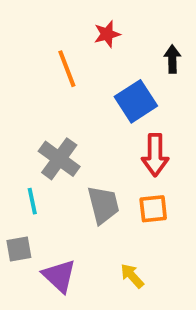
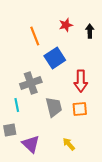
red star: (107, 34) -> (66, 25), moved
blue square: (136, 101) -> (55, 58), moved
gray cross: (59, 159) -> (31, 83), turned 35

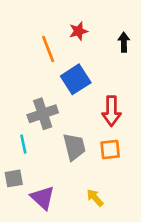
red star: (66, 25) -> (78, 31), moved

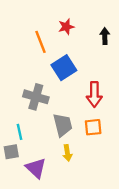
gray cross: (43, 114) -> (36, 97), turned 35
cyan line: (23, 144) -> (19, 132), moved
yellow arrow: (95, 198) -> (67, 153), moved, turned -147

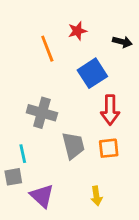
black arrow: (105, 36) -> (122, 42), turned 105
blue square: (64, 68) -> (92, 73), moved
yellow arrow: (67, 153) -> (96, 196), moved

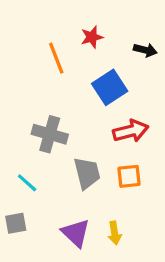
red arrow: (110, 110) -> (131, 131), turned -104
cyan line: (23, 154) -> (27, 183), turned -36
gray square: (13, 177) -> (16, 223), moved
purple triangle: (42, 196) -> (76, 233), moved

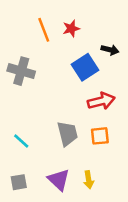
black arrow: (145, 50) -> (110, 50), moved
orange line: (56, 58) -> (44, 30), moved
gray cross: (50, 134) -> (21, 71), moved
gray square: (16, 223) -> (19, 182), moved

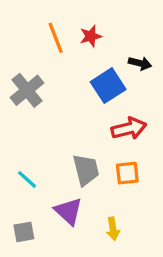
gray cross: (21, 71) -> (27, 90), turned 35
purple triangle: (59, 180) -> (68, 211), moved

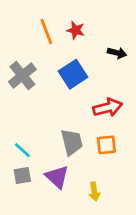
red star: (91, 36) -> (76, 30), turned 30
blue square: (108, 86) -> (73, 74), moved
gray square: (24, 232) -> (22, 175), moved

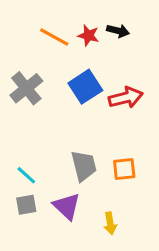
orange line: (46, 32) -> (54, 37), turned -40
black arrow: (117, 53) -> (118, 31), moved
red arrow: (108, 108) -> (126, 98), moved

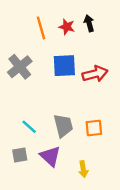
black arrow: (118, 31) -> (89, 23), turned -119
orange line: (54, 37) -> (41, 28), turned 45
blue square: (85, 87) -> (64, 66), turned 30
cyan line: (26, 175) -> (29, 127), moved

